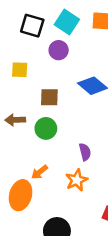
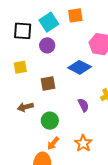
cyan square: (67, 22) -> (49, 22), turned 36
green circle: (46, 128) -> (50, 121), moved
purple semicircle: (85, 152) -> (83, 105), moved

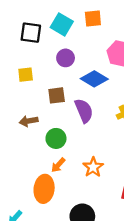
cyan square: (49, 22) -> (62, 24), turned -30
purple circle: (47, 45) -> (66, 58), moved
purple semicircle: (83, 105) -> (84, 111), moved, size x1.5

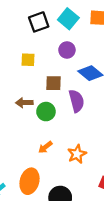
black square: (31, 33) -> (39, 22), turned -36
green circle: (56, 138) -> (46, 112), moved
orange ellipse: (44, 189) -> (30, 181), moved

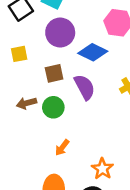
purple circle: (67, 50) -> (60, 33), size x1.5
orange star: (77, 154) -> (102, 169), moved

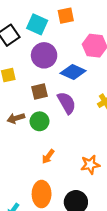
orange star: (102, 169) -> (90, 165), moved, turned 30

